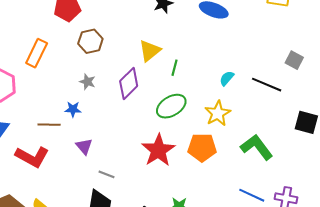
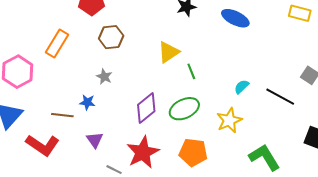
green line: (175, 68) -> (191, 71), turned -42
purple diamond: (129, 83) -> (146, 108), moved
orange pentagon: (202, 147) -> (193, 152), moved
red star: (158, 150) -> (143, 152), moved

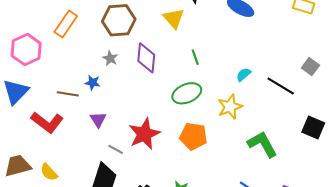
brown hexagon: (111, 37) -> (119, 20), size x1.4
yellow triangle: (169, 52) -> (174, 18), moved, turned -40
purple diamond: (146, 108) -> (146, 58), moved, turned -48

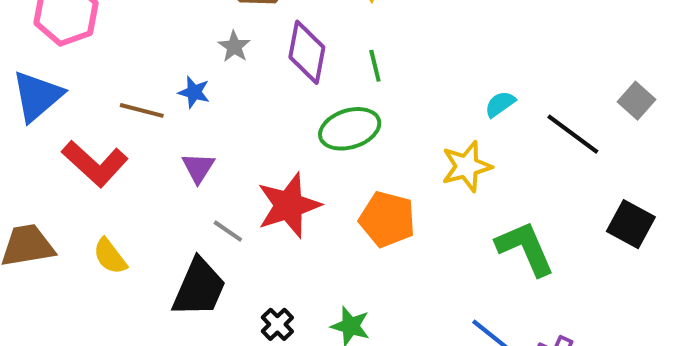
green line: (195, 57) -> (375, 66), moved
green ellipse: (187, 93) -> (350, 129), moved
yellow semicircle: (49, 172) -> (110, 256), moved

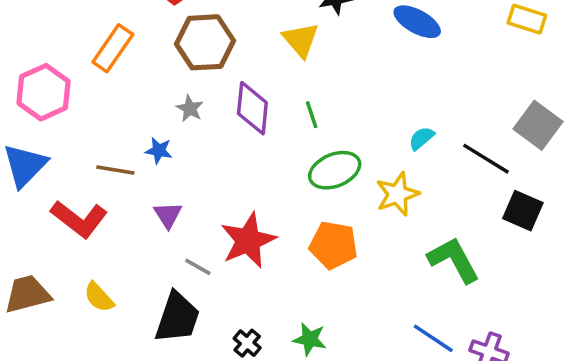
gray square: (637, 101) -> (538, 125), size x1.5
green ellipse: (350, 129) -> (335, 170), moved
black square: (631, 224) -> (523, 211), moved

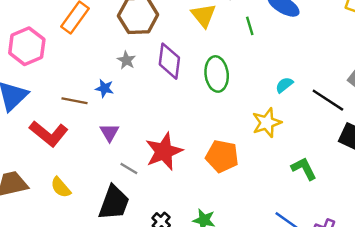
green line: (312, 115) -> (250, 26), moved
green ellipse: (335, 170) -> (217, 74), moved, turned -76
green L-shape: (454, 260) -> (304, 169), size x0.7

